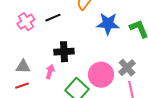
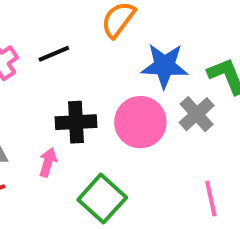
gray cross: (127, 68) -> (197, 114), moved
pink circle: (101, 75) -> (140, 122), moved

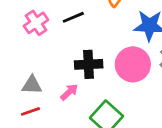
pink arrow: (48, 162) -> (69, 92), turned 30

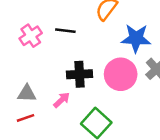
black line: (73, 17) -> (65, 31), turned 30

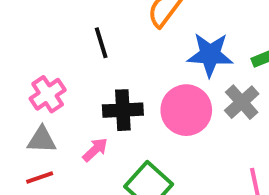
black line: (65, 31) -> (101, 43), turned 66
pink cross: (31, 36) -> (48, 94), moved

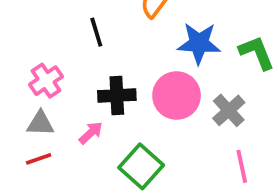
gray cross: (242, 102) -> (229, 110), moved

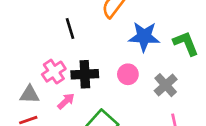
pink cross: (46, 81) -> (54, 72), moved
pink circle: (177, 96) -> (128, 74), size x0.6

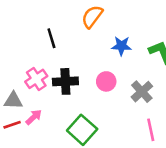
blue star: (144, 37) -> (121, 46), size x0.7
pink arrow: (66, 101) -> (34, 117), moved

